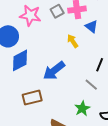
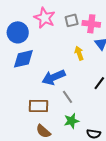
gray line: (91, 85) -> (67, 97), moved
brown rectangle: (32, 98) -> (39, 106), moved

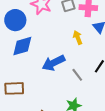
gray line: (67, 97) -> (77, 75), moved
brown rectangle: (39, 106) -> (14, 88), moved

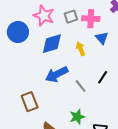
blue diamond: (22, 46) -> (52, 44), moved
brown rectangle: (14, 88) -> (30, 102), moved, turned 72

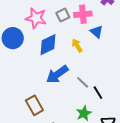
black line: (103, 77) -> (98, 93), moved, turned -56

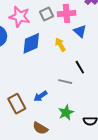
blue arrow: (57, 74) -> (41, 96), moved, size x0.6
gray line: (83, 82) -> (65, 82), turned -32
black line: (98, 93) -> (80, 67), moved

